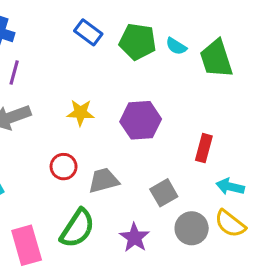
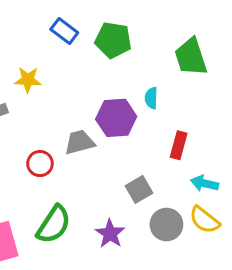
cyan semicircle: (176, 46) -> (151, 98), moved, turned 60
yellow star: (81, 113) -> (28, 80), moved
gray trapezoid: (104, 180) -> (80, 142), moved

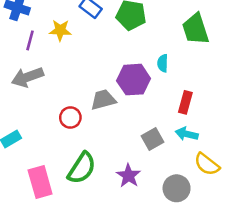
yellow star: (28, 80) -> (60, 30), moved
cyan arrow: (205, 183) -> (187, 134), moved
gray circle: (166, 224) -> (177, 188), moved

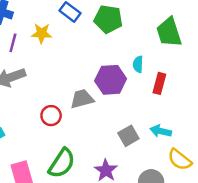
red rectangle: (185, 102) -> (159, 83), moved

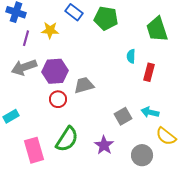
purple hexagon: (111, 80) -> (55, 71), moved

